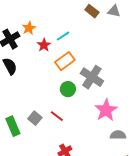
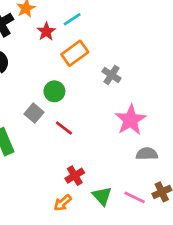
gray cross: (92, 77) -> (112, 75), size x0.6
green circle: (68, 89) -> (54, 91), moved
gray square: (35, 118) -> (34, 113), moved

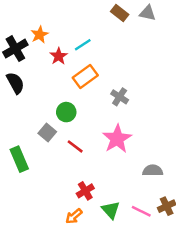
pink star: (131, 120) -> (117, 139), moved

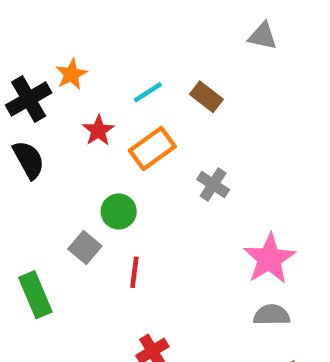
brown rectangle: (120, 13) -> (206, 97), moved
red star: (59, 56) -> (98, 130), moved
pink star: (117, 139) -> (269, 259), moved
red line: (75, 146) -> (134, 272), turned 60

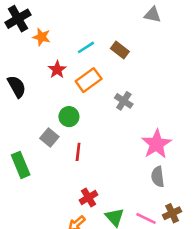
orange star: (71, 74) -> (42, 37), turned -30
black cross: (29, 99) -> (18, 19), moved
gray semicircle: (272, 315) -> (158, 177), turned -96

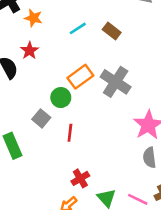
red star: (57, 70) -> (29, 51), moved
orange rectangle: (89, 80) -> (80, 77), moved
gray cross: (124, 101) -> (116, 82), size x1.6

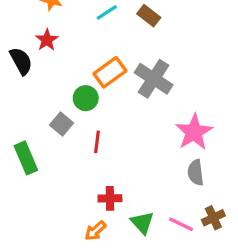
red cross: (80, 178) -> (110, 198), turned 30

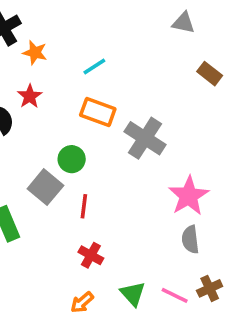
brown rectangle: (149, 16) -> (210, 74), moved
orange rectangle: (110, 72) -> (98, 112), moved, turned 56
gray square: (61, 124) -> (45, 187), size x1.4
red cross: (110, 198) -> (91, 255), moved, turned 30

